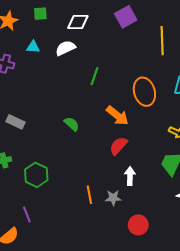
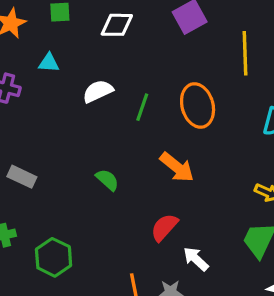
white semicircle: (65, 48) -> (98, 91), moved
orange ellipse: (144, 92) -> (198, 105), moved
red semicircle: (118, 146) -> (164, 227), moved
white arrow: (130, 176) -> (196, 259), turned -48

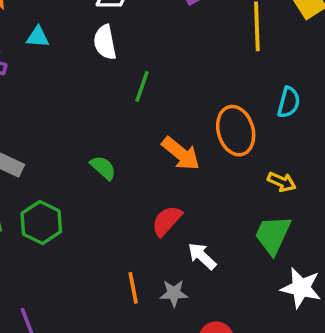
white semicircle: (98, 91) -> (105, 42), moved, turned -76
orange ellipse: (198, 105) -> (236, 131), moved
green hexagon: (54, 257) -> (41, 223), moved

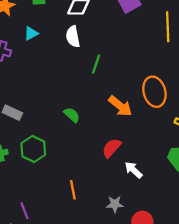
cyan triangle: (38, 37) -> (31, 33), turned -32
orange line: (133, 288) -> (73, 190), moved
gray star: (174, 293) -> (115, 204), moved

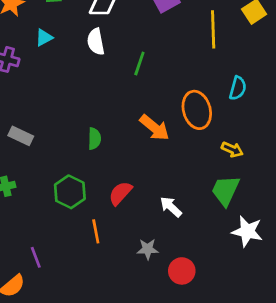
green line: (96, 64) -> (139, 64), moved
green semicircle: (72, 115) -> (94, 139), turned 49
red semicircle: (111, 148) -> (120, 193), moved
green hexagon: (33, 149) -> (70, 192), moved

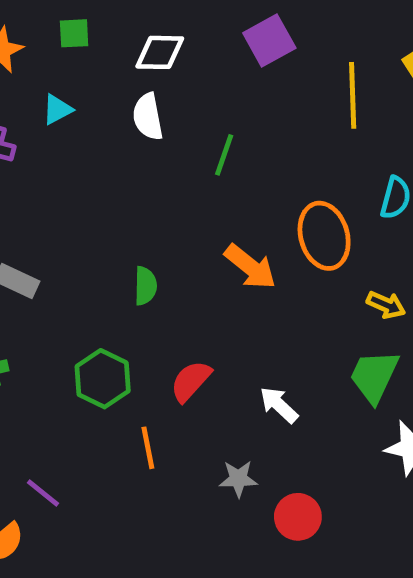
purple line: (36, 257) -> (43, 493), turned -30

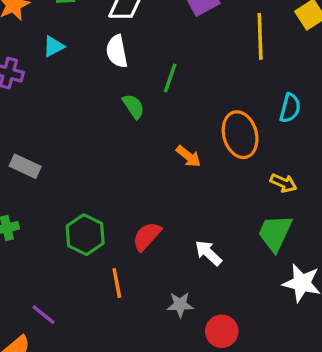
orange arrow: (250, 267) -> (188, 156), size x0.7
green semicircle: (145, 286) -> (133, 106), moved, turned -35

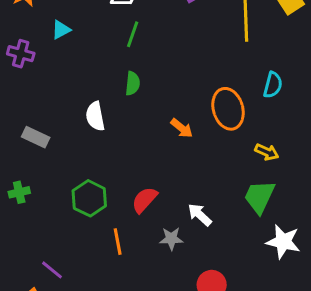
white semicircle: (117, 51) -> (95, 116), moved
green line: (170, 78) -> (133, 34), moved
green semicircle: (133, 106) -> (133, 83), turned 40
gray star: (180, 305) -> (171, 239), moved

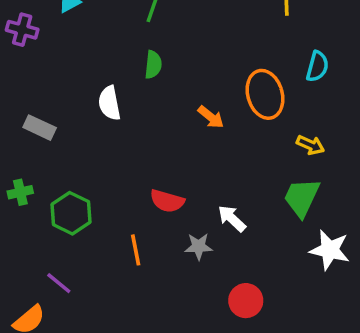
green hexagon: (89, 198) -> (71, 213), moved
red semicircle: (144, 200) -> (167, 201), turned -116

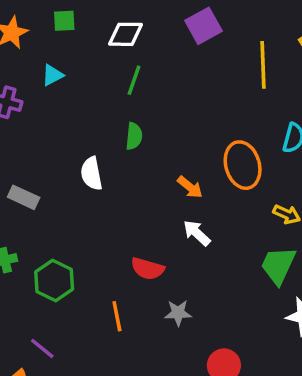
white arrow: (232, 218) -> (197, 233), moved

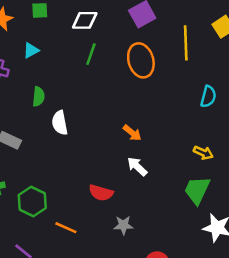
green semicircle: (134, 136) -> (38, 97), moved
orange ellipse: (243, 165) -> (141, 60), moved
orange line: (117, 316) -> (66, 228), moved, turned -55

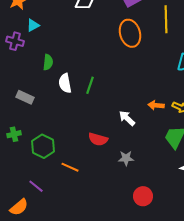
cyan triangle: (31, 50) -> (33, 25), moved
green line: (91, 54) -> (90, 85), moved
orange arrow: (132, 133) -> (156, 105), moved, turned 147
gray star: (123, 225) -> (126, 158), moved

